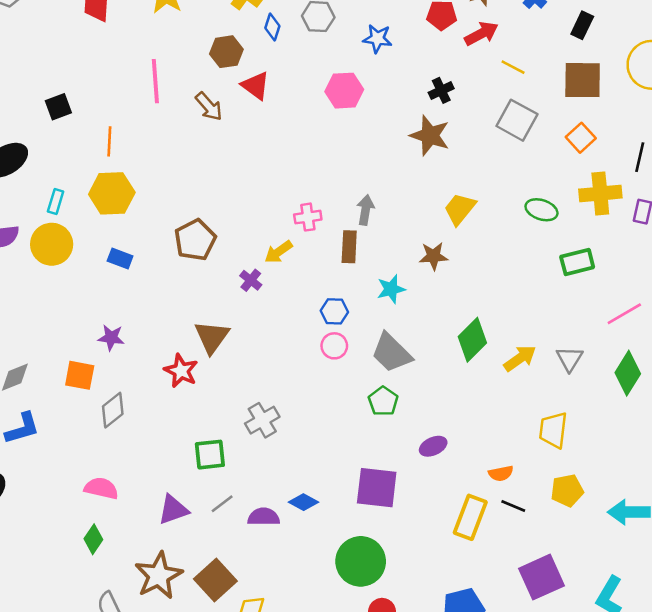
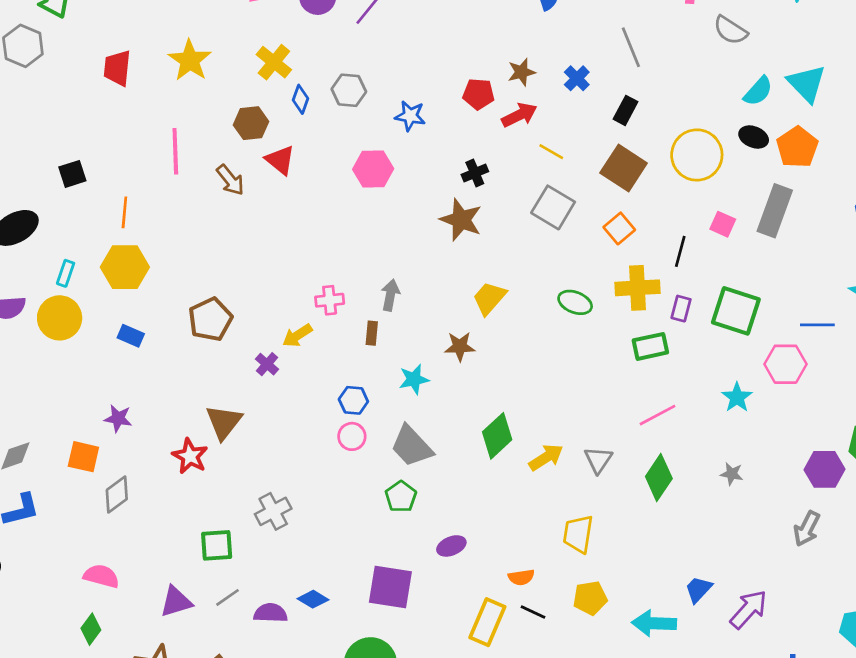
brown square: (583, 80) -> (624, 168), turned 30
brown rectangle: (349, 247) -> (372, 333), size x0.7
green rectangle: (577, 262) -> (650, 346), moved

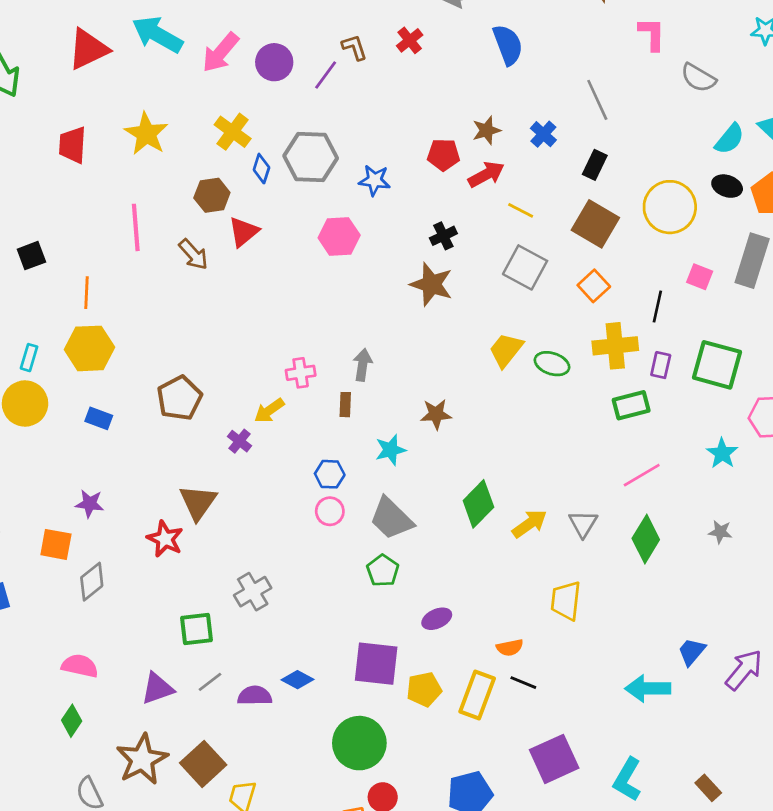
gray hexagon: (349, 90) -> (311, 157), size x1.5
red triangle: (280, 160) -> (244, 232), turned 44
yellow trapezoid: (489, 298) -> (506, 350), moved
yellow pentagon: (590, 598) -> (424, 689), moved

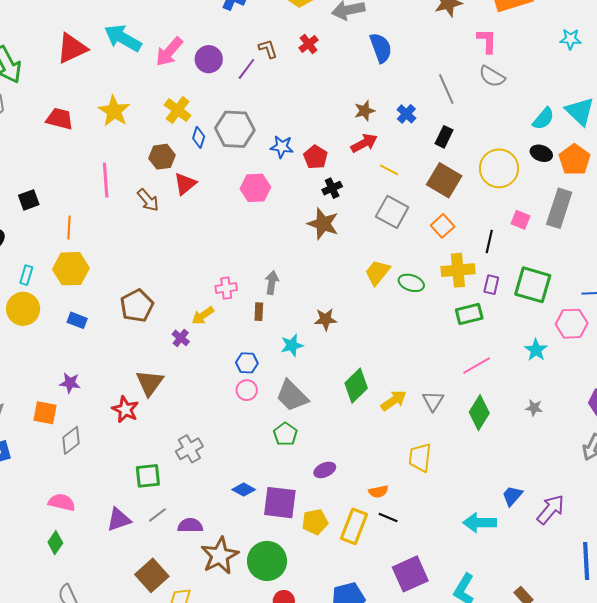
gray semicircle: (698, 78) -> (492, 76), moved
red trapezoid: (72, 145) -> (60, 119), turned 100
red pentagon: (443, 155) -> (316, 157), moved, turned 30
blue diamond: (298, 680) -> (244, 490), moved
brown star: (142, 759) -> (220, 556), moved

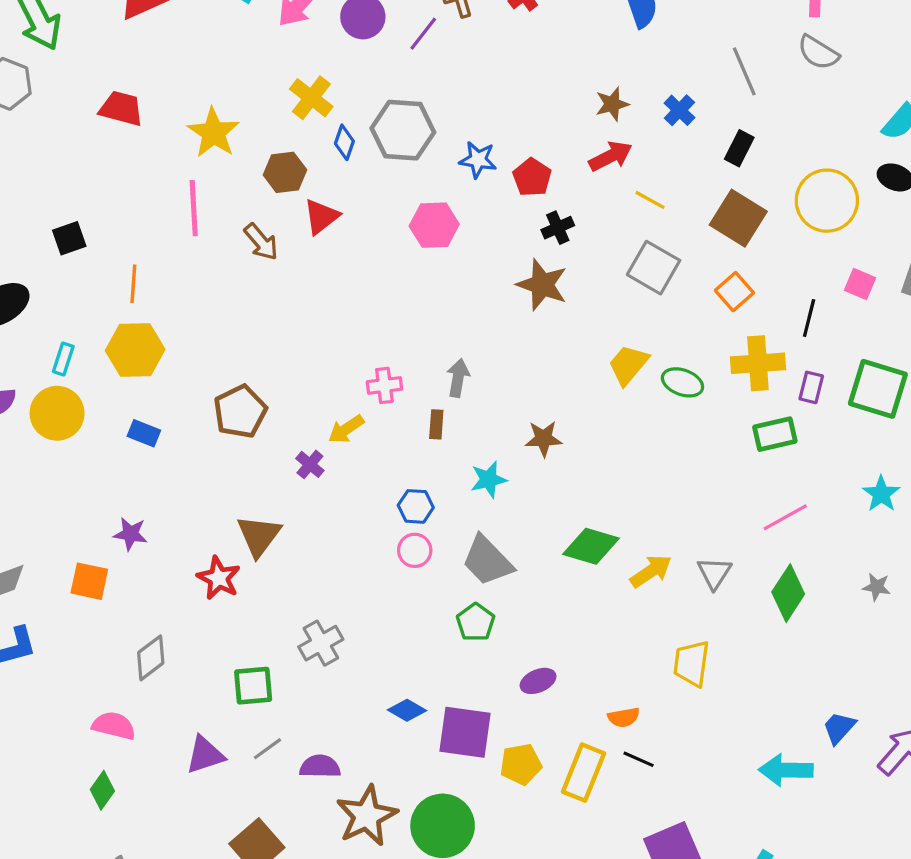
yellow star: (114, 111) -> (213, 133), moved
green diamond: (356, 386) -> (591, 546), turned 60
gray diamond: (71, 440) -> (151, 658), moved

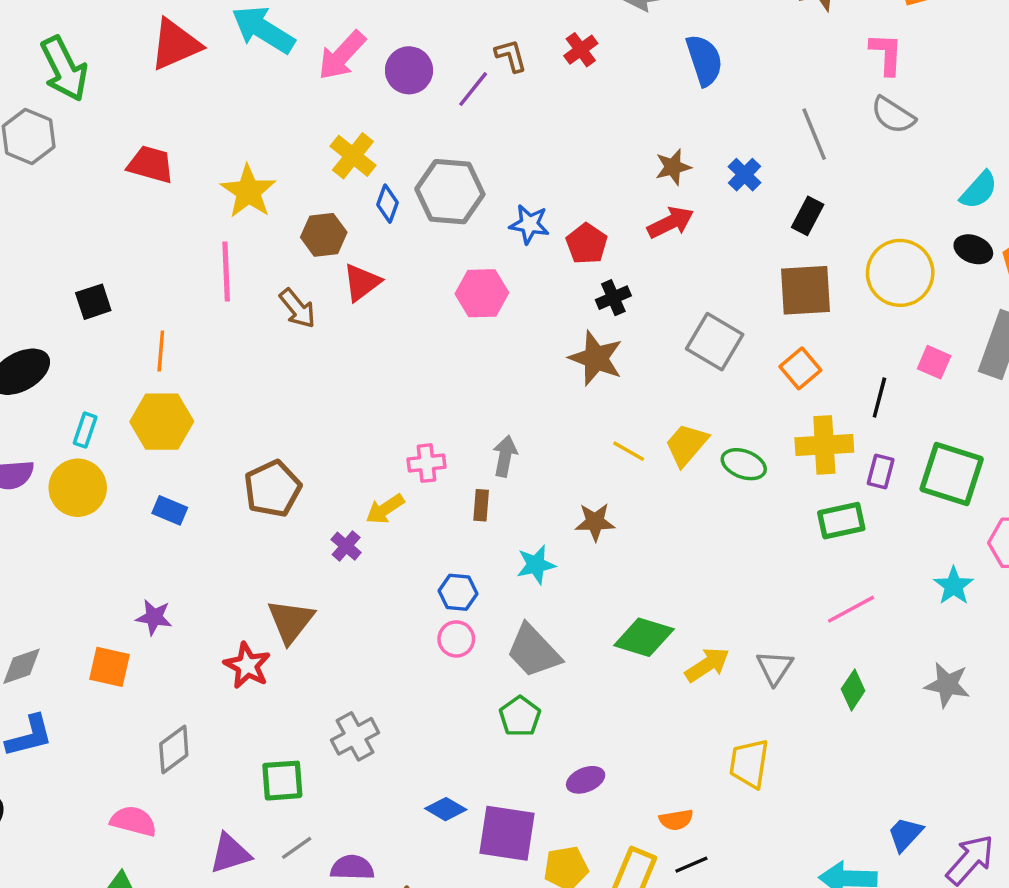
yellow line: (650, 200) -> (629, 451), moved
brown square: (738, 218) -> (806, 290), turned -36
gray star: (877, 587) -> (947, 685), size x1.5
green diamond: (788, 593) -> (853, 690), size x0.7
black line: (639, 759) -> (691, 865), turned -48

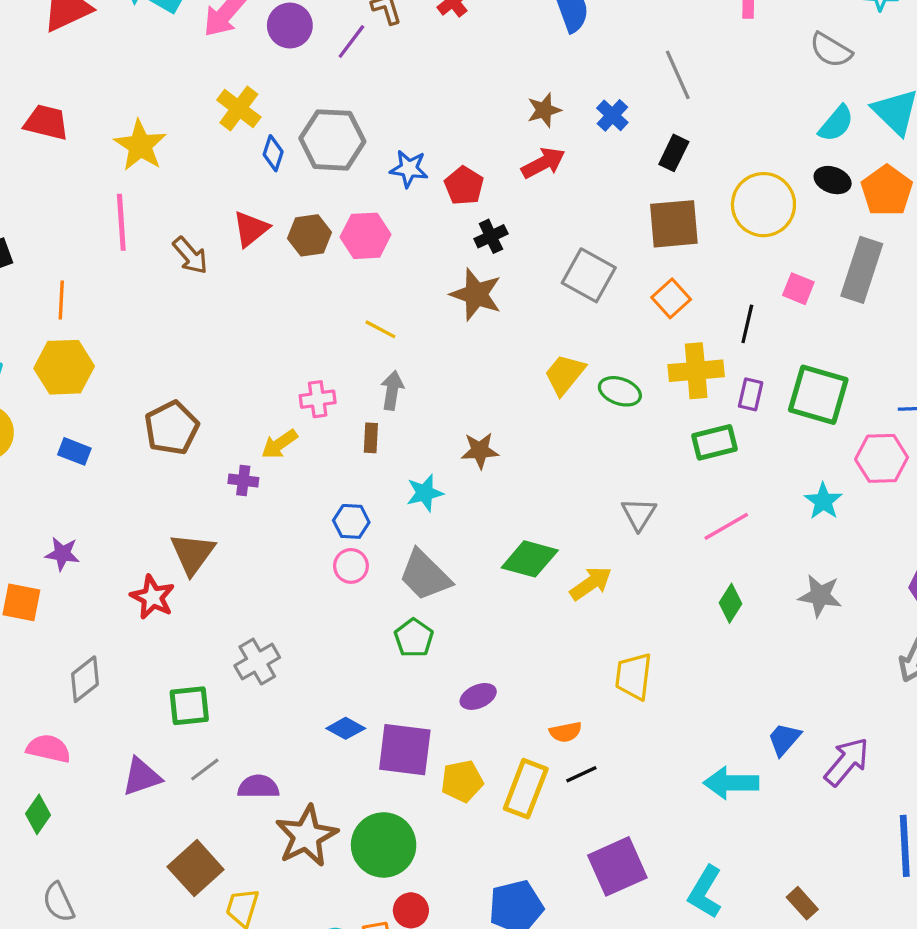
gray semicircle: (893, 115) -> (831, 50), moved
brown hexagon: (324, 235) -> (309, 235), moved
yellow line: (629, 451) -> (380, 329), moved
purple cross: (346, 546) -> (243, 480), turned -32
gray triangle: (775, 668) -> (639, 514), moved

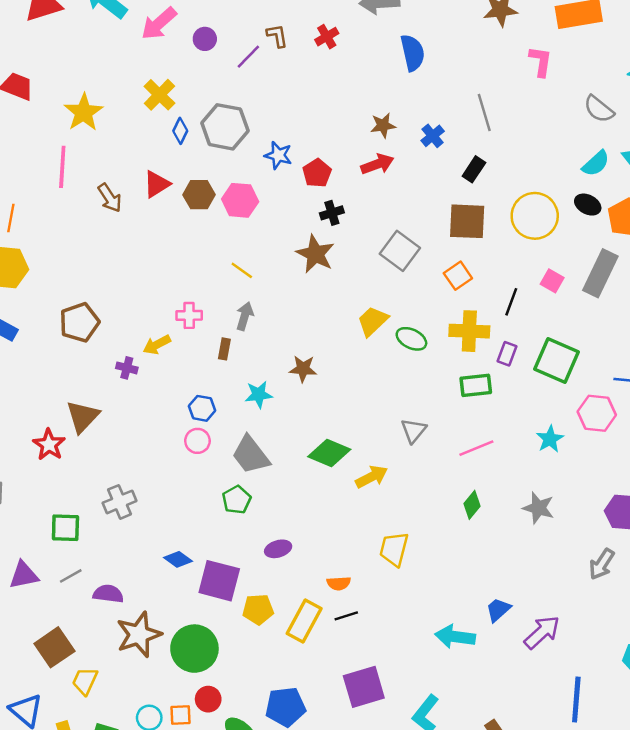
purple circle: (290, 25) -> (205, 39), size x0.7

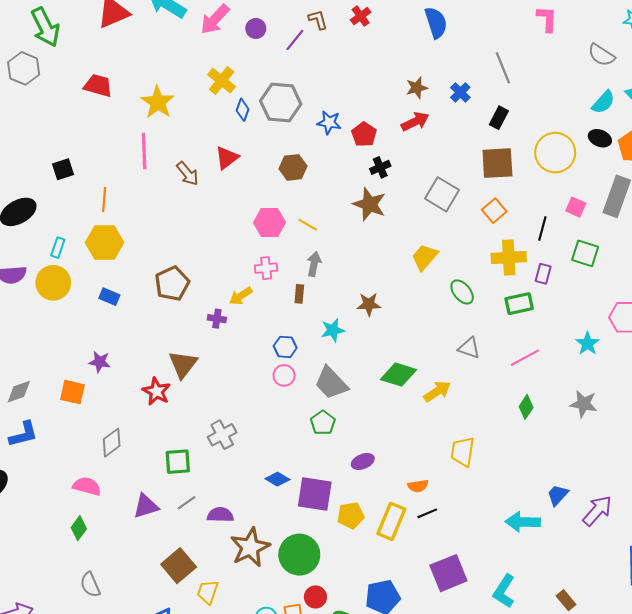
brown hexagon: (199, 195) -> (293, 167), moved
pink hexagon: (240, 200) -> (270, 222), moved
green ellipse: (411, 339) -> (462, 292), moved, turned 30
green square: (556, 361) -> (585, 253), moved, size x0.7
gray triangle: (413, 431) -> (469, 348), turned -45

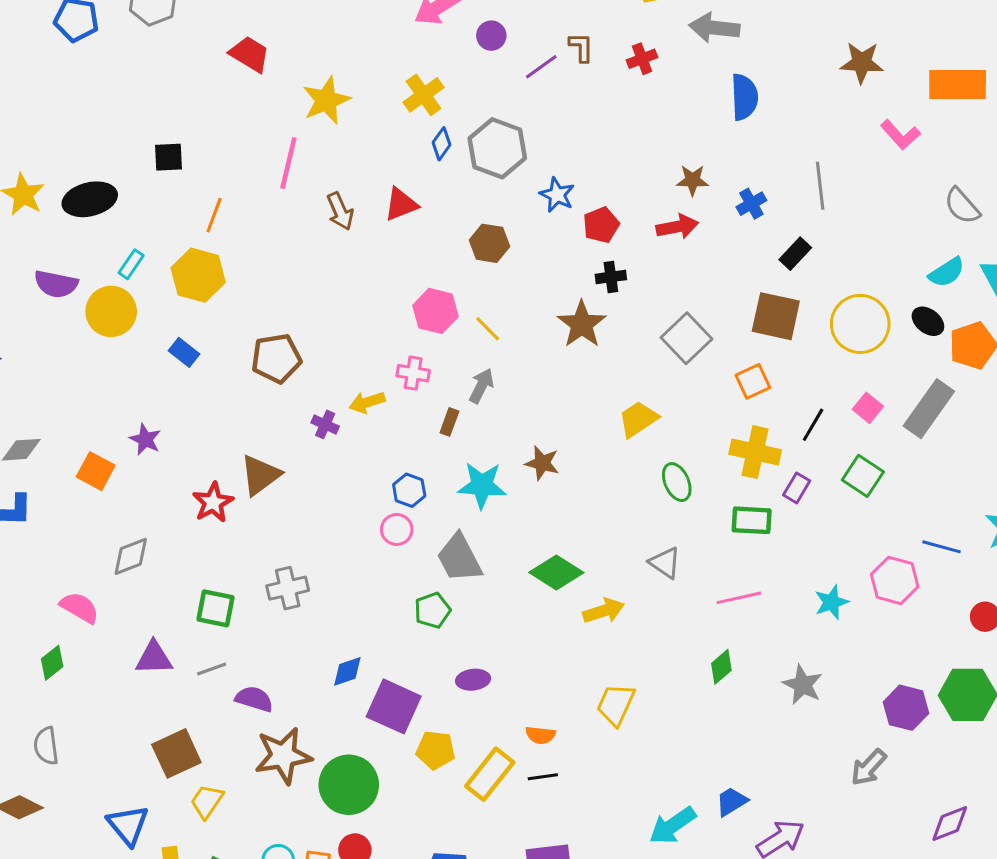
pink L-shape: (547, 19) -> (900, 135), turned 120
cyan star: (333, 330) -> (482, 485), size x1.4
blue diamond: (277, 479) -> (347, 671), turned -65
cyan arrow: (523, 522) -> (672, 826), turned -52

